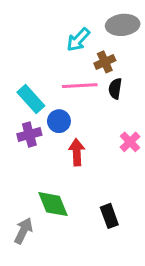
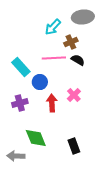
black semicircle: (115, 89) -> (78, 60), turned 112
purple cross: (29, 134) -> (20, 103), moved
pink cross: (130, 142) -> (74, 95), moved
gray arrow: (23, 231) -> (16, 156), turned -114

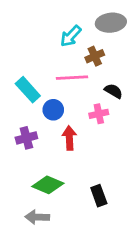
black semicircle: (78, 60) -> (114, 91), moved
pink cross: (74, 95) -> (99, 114), moved, turned 32
green diamond: (36, 138) -> (48, 185), turned -45
gray arrow: (16, 156) -> (37, 217), moved

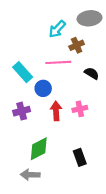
pink cross: (99, 114) -> (80, 109), moved
green diamond: (48, 185) -> (39, 149), turned -50

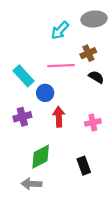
brown cross: (77, 45) -> (88, 53), moved
pink cross: (80, 109) -> (93, 122), moved

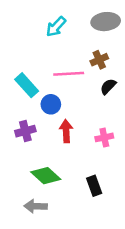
cyan arrow: (60, 30) -> (56, 27), moved
black semicircle: (96, 77) -> (108, 86), turned -77
green diamond: (41, 157) -> (46, 176), turned 70

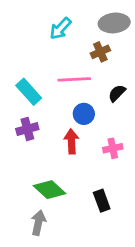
brown cross: (99, 60) -> (100, 52), moved
blue circle: (51, 104) -> (84, 114), moved
purple cross: (25, 131) -> (27, 129), moved
gray arrow: (36, 206) -> (38, 223), turned 100

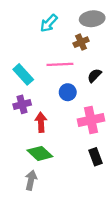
red arrow: (71, 141) -> (41, 122), moved
pink cross: (113, 148) -> (91, 120), size x1.6
black rectangle: (102, 201) -> (96, 157), moved

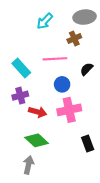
pink cross: (91, 120) -> (69, 110), moved
red arrow: (41, 122) -> (38, 112), turned 108

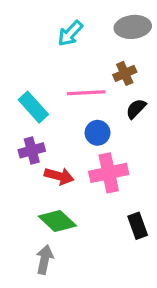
brown cross: (74, 38) -> (125, 73), moved

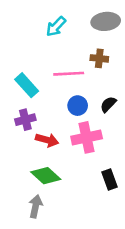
brown cross: (125, 73) -> (99, 58), turned 30
black semicircle: (136, 109) -> (108, 104), moved

